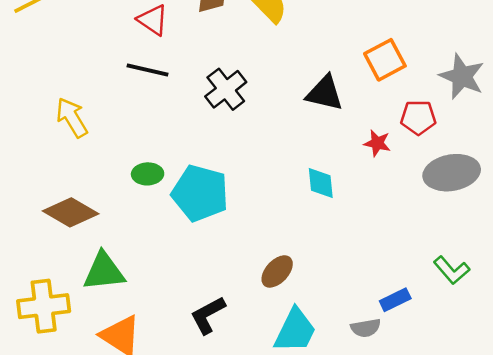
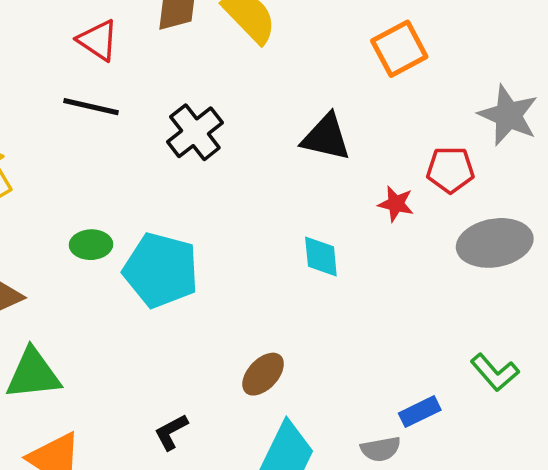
orange square: (385, 60) -> (399, 49), moved
black L-shape: (208, 315) -> (171, 432), size x0.7

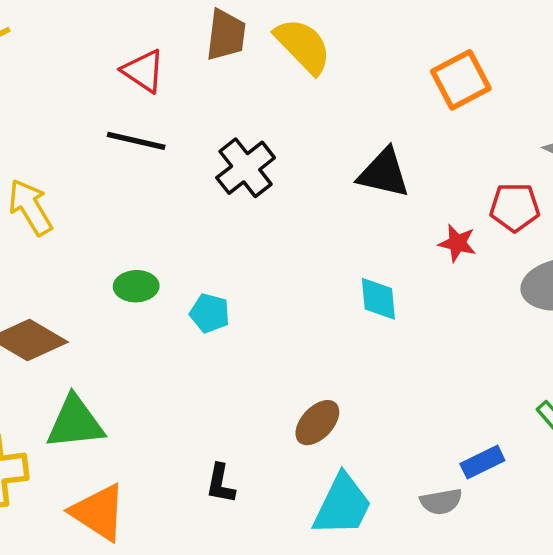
cyan pentagon: (161, 270) -> (210, 313), size x0.5
black L-shape: (171, 432) -> (220, 484), turned -51

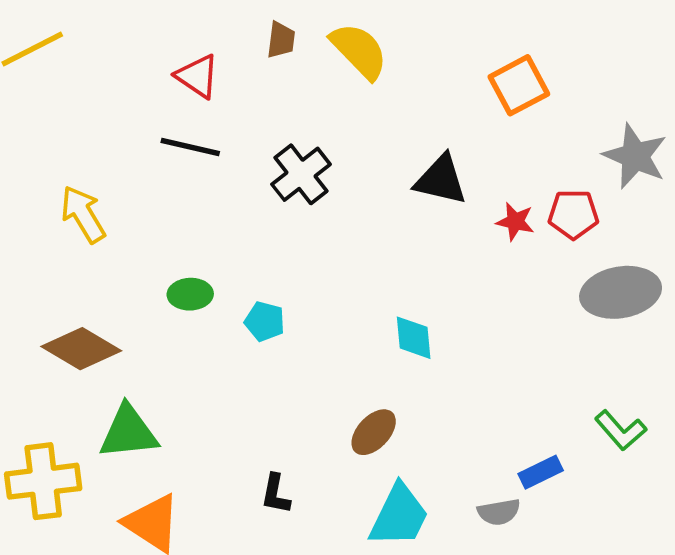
brown trapezoid: (226, 35) -> (281, 40), size x0.7
red star: (457, 243) -> (515, 222), moved
cyan diamond: (378, 299) -> (414, 338), moved

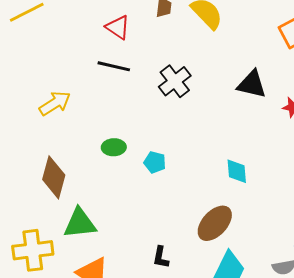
yellow arrow: (83, 214) -> (55, 103), turned 88
brown diamond: (81, 349) -> (54, 177), turned 75
brown ellipse: (374, 432) -> (215, 223), size x1.4

